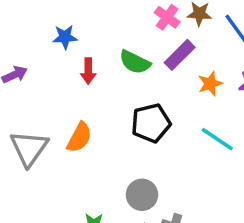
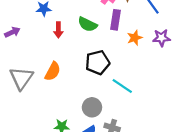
purple rectangle: (180, 55) -> (116, 20), turned -36
cyan line: (217, 139) -> (122, 86), moved

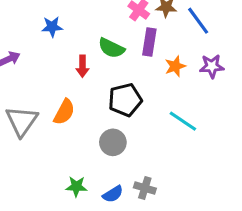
red arrow: (58, 30) -> (82, 66), moved
cyan line: (122, 86) -> (183, 121), moved
gray circle: (92, 107) -> (113, 142), moved

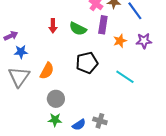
blue star: (52, 27) -> (21, 52), moved
red arrow: (82, 66) -> (53, 26), moved
gray circle: (113, 142) -> (56, 99), moved

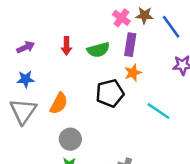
green semicircle: (78, 29) -> (98, 50), turned -42
purple arrow: (11, 36) -> (26, 47), moved
orange star: (120, 41) -> (133, 73), moved

